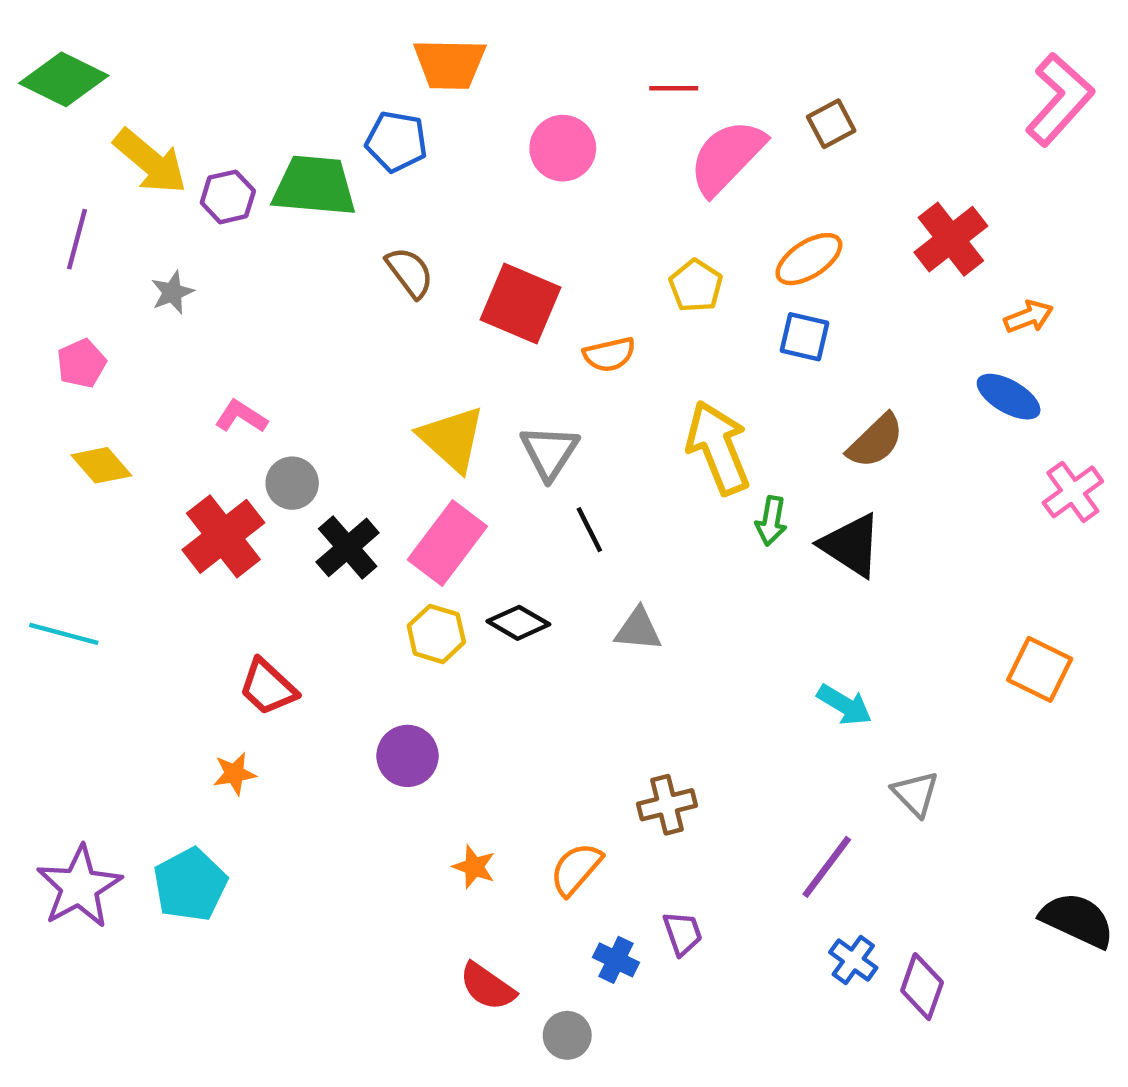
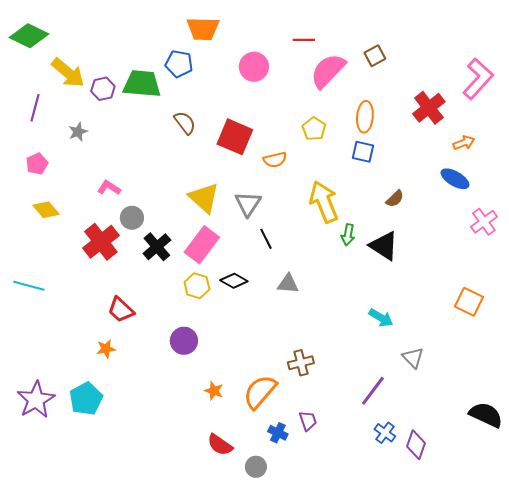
pink L-shape: (1060, 99) -> (478, 79), moved
orange ellipse: (809, 259) -> (365, 117), turned -52
brown semicircle: (875, 441) -> (395, 199), size x0.7
orange semicircle: (576, 869) -> (260, 392), size x1.4

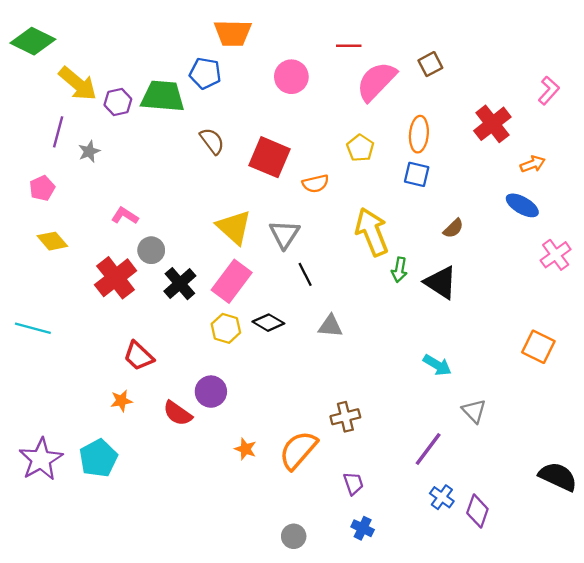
pink L-shape: (478, 79) -> (549, 91), size x0.6
purple line: (35, 108) -> (58, 132), moved
blue cross: (278, 433) -> (363, 528), moved
red semicircle: (220, 445) -> (178, 413), moved

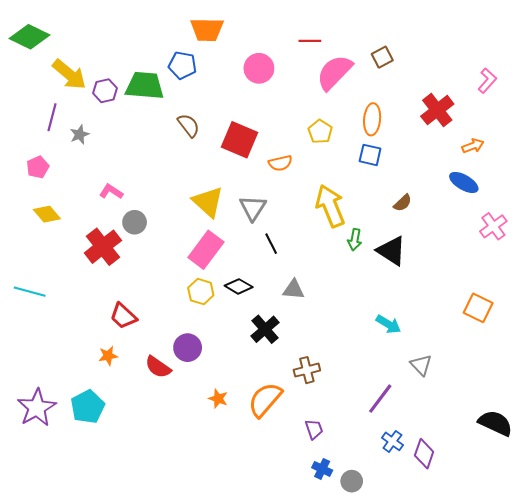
black cross: (180, 284) -> (265, 329), moved
gray circle: (294, 536) -> (352, 481), moved

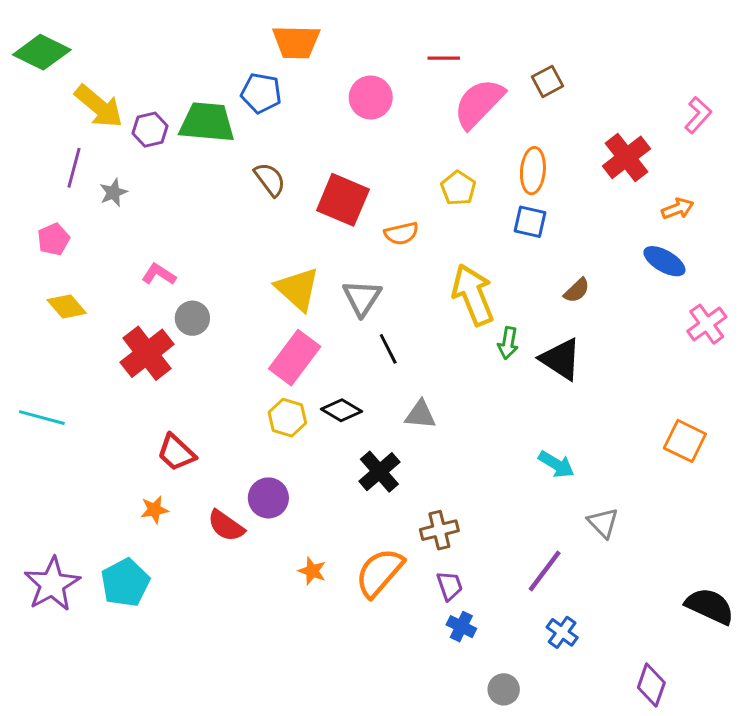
purple trapezoid: (314, 429) -> (450, 586), moved
purple diamond: (424, 454) -> (651, 685), moved
blue cross: (322, 469) -> (461, 627), moved

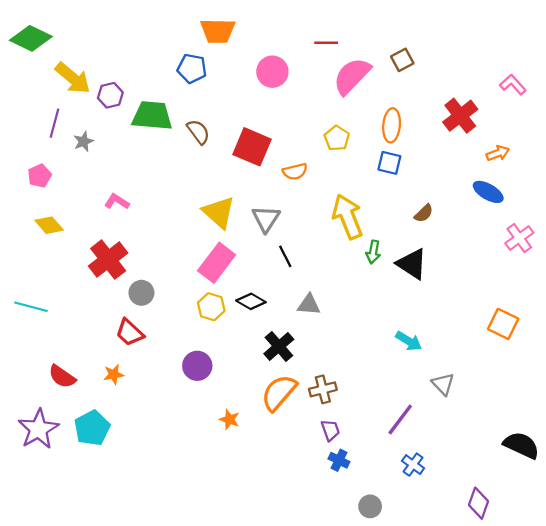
pink L-shape: (698, 115) -> (513, 85), turned -84
green trapezoid: (207, 122) -> (152, 116), moved
gray circle: (192, 318) -> (141, 293), moved
red semicircle: (226, 526) -> (62, 377), moved
orange semicircle: (379, 572) -> (279, 393), moved

